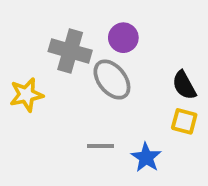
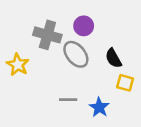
black semicircle: (184, 85) -> (113, 58), moved
yellow star: (26, 95) -> (18, 65), turned -30

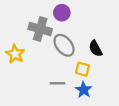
purple circle: (84, 26) -> (62, 13), moved
yellow square: (125, 83) -> (82, 69), moved

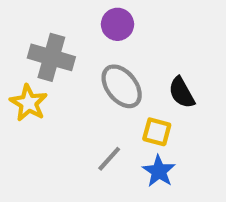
gray cross: (40, 29) -> (51, 57), moved
gray line: (58, 83) -> (109, 159), turned -48

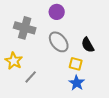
yellow star: (29, 103) -> (14, 61), moved
gray line: (109, 159) -> (31, 77), moved

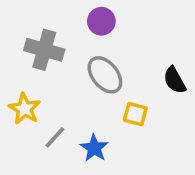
black semicircle: (88, 45) -> (175, 80), moved
blue star: (77, 83) -> (94, 148), moved

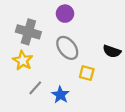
black semicircle: (175, 80) -> (112, 51), turned -42
yellow star: (25, 109) -> (23, 60), moved

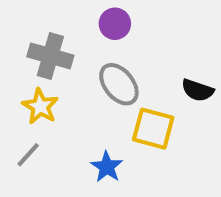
yellow square: (87, 73) -> (153, 129), size x1.5
gray line: (35, 88) -> (28, 155), moved

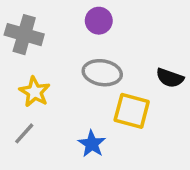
gray cross: (50, 56) -> (24, 35), moved
gray ellipse: (119, 84) -> (102, 73), turned -42

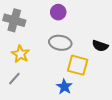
blue star: (92, 144) -> (64, 87), moved

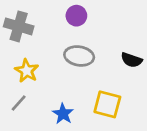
yellow square: (78, 65) -> (107, 104), moved
blue star: (64, 87) -> (63, 114), moved

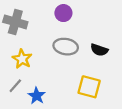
black semicircle: (132, 60) -> (99, 50), moved
blue star: (63, 114) -> (37, 96), moved

